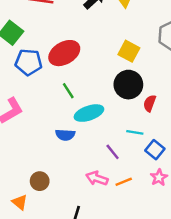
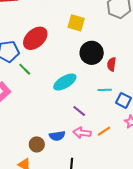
yellow square: (129, 51) -> (76, 23), moved
green line: (68, 91) -> (25, 69), moved
blue semicircle: (65, 135) -> (57, 136), moved
purple line: (113, 152) -> (79, 111), moved

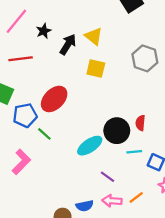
yellow square: (76, 23) -> (96, 69), moved
black circle: (92, 53) -> (117, 131), moved

